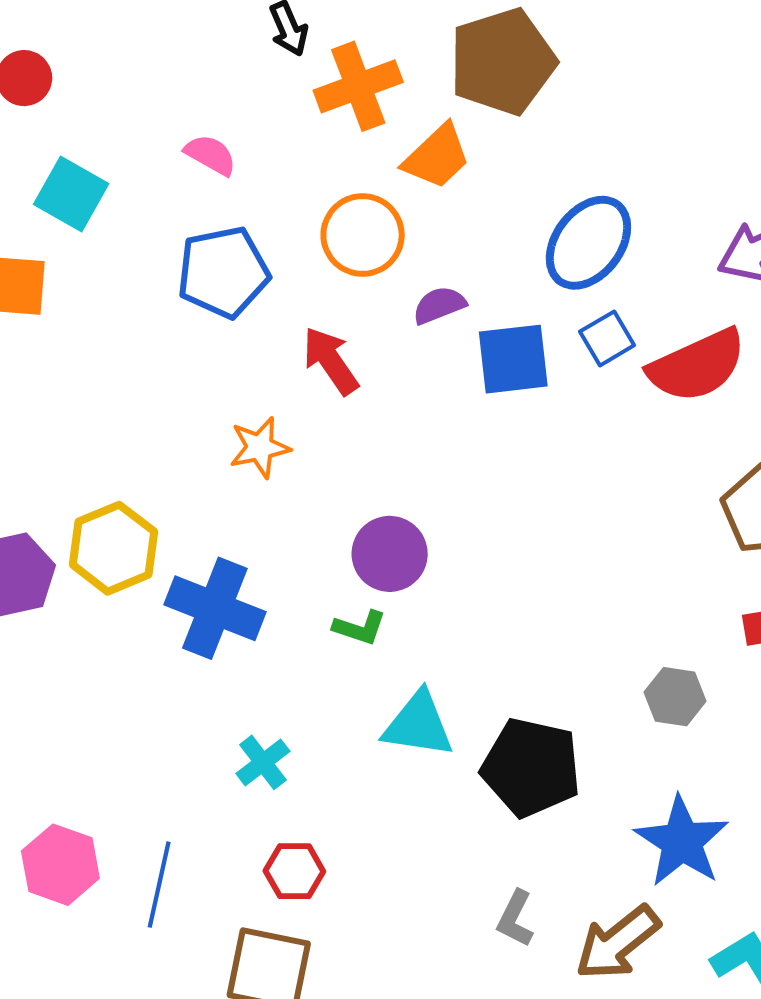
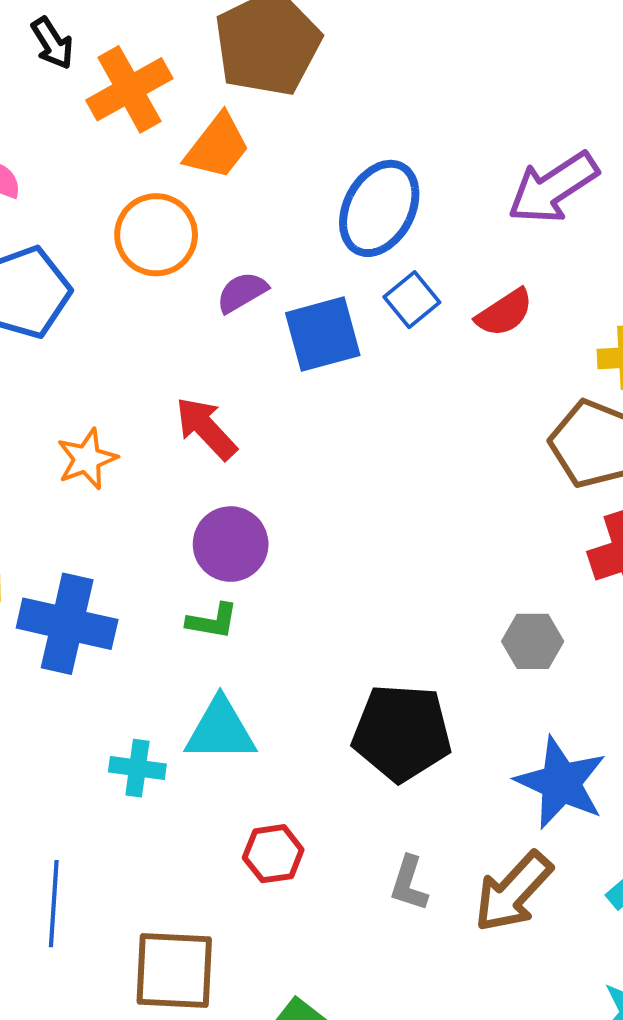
red arrow: (331, 361) -> (206, 428), moved
red semicircle: (697, 366) -> (504, 313), size x0.6
cyan triangle: (418, 725) -> (220, 730), moved
cyan cross: (263, 762) -> (137, 768), turned -36
red hexagon: (294, 871) -> (273, 854), moved

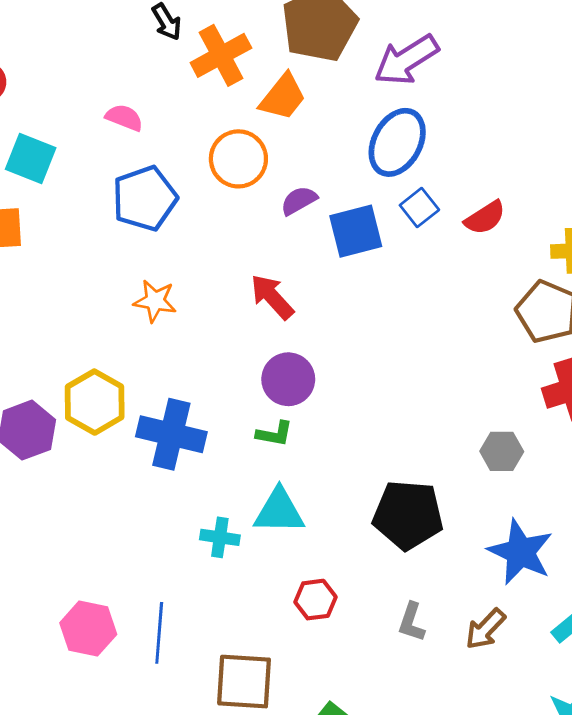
purple arrow: (553, 188) -> (406, 60), moved
orange star: (87, 459) -> (155, 301), moved, turned 30
brown arrow: (513, 892) -> (485, 629), size x0.7

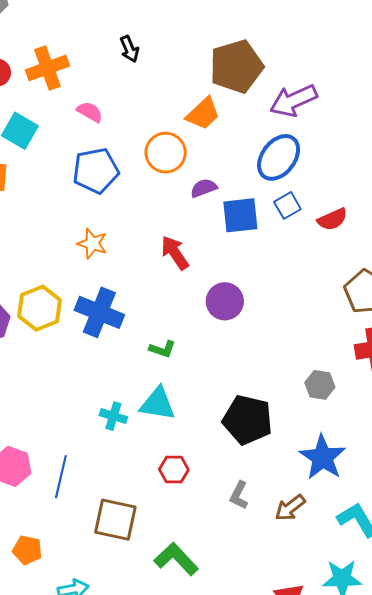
orange cross: (221, 55) -> (47, 68), moved
purple circle: (288, 379) -> (225, 301), moved
blue cross: (171, 434) -> (99, 312), moved

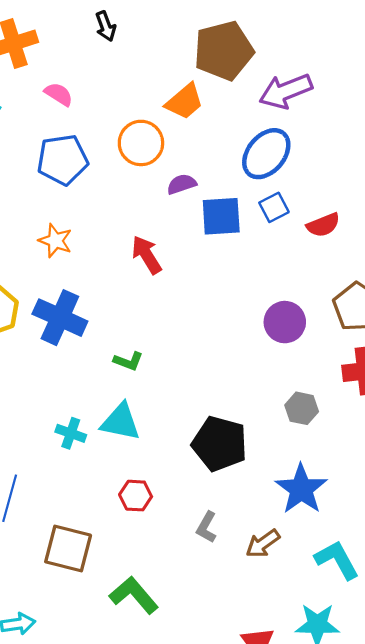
purple circle: (225, 301) -> (285, 322), moved

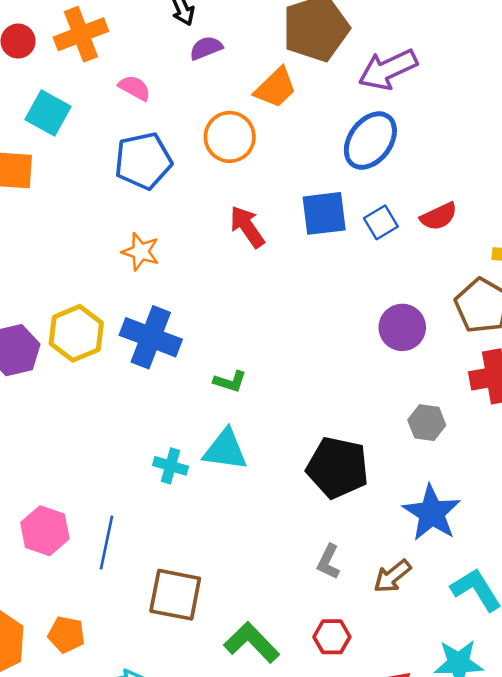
purple semicircle: (182, 184) -> (206, 48), moved
blue square: (274, 207) -> (381, 222), moved
red arrow: (147, 255) -> (247, 227), moved
red hexagon: (136, 496) -> (332, 637), moved

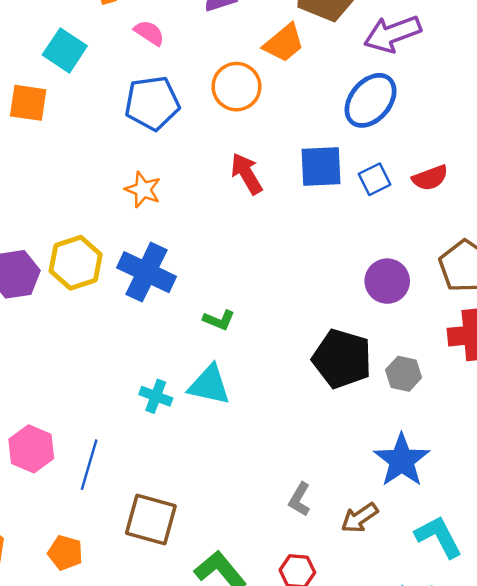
black pentagon: (338, 468) -> (342, 359), moved
orange pentagon: (66, 635) -> (65, 553), moved

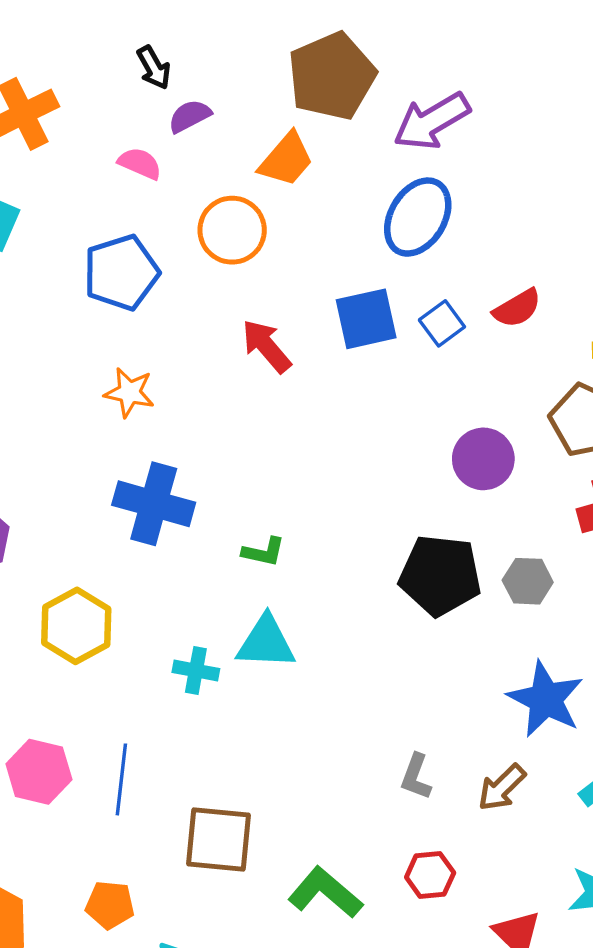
pink semicircle: (149, 33) -> (140, 163), moved
yellow hexagon: (76, 263) -> (76, 626), moved

